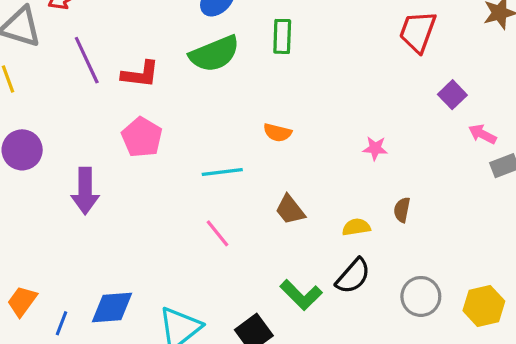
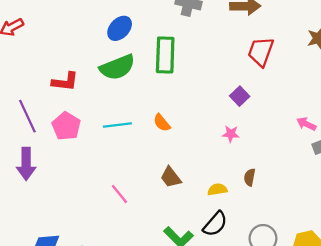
green rectangle: (282, 36) -> (165, 55), size x1.5
purple line: (87, 60) -> (27, 116), moved
purple square: (452, 95) -> (240, 96), moved
orange semicircle: (277, 133) -> (162, 123), turned 36
cyan line: (222, 172) -> (117, 125), moved

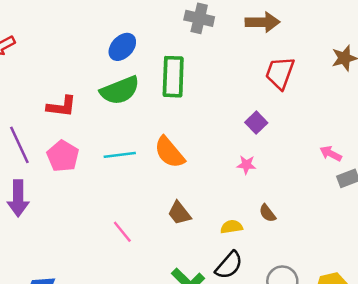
orange semicircle: (162, 123) -> (169, 152), size x1.6
brown semicircle: (250, 177) -> (267, 213), turned -48

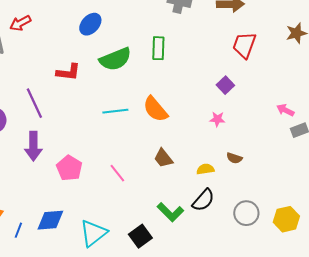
blue ellipse: (122, 47) -> (90, 24), moved
green rectangle: (173, 77) -> (158, 48), size x0.7
pink pentagon: (63, 156) -> (69, 168), moved
brown semicircle: (267, 213) -> (234, 158), turned -35

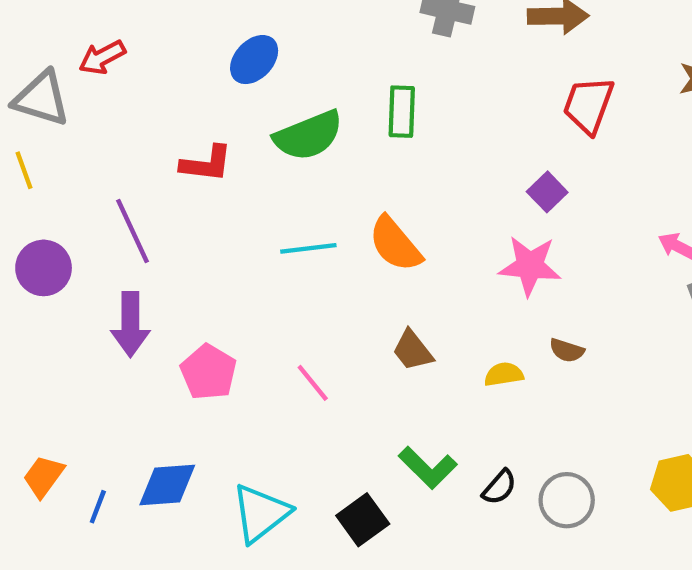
pink star: (217, 119) -> (530, 266), size x1.8
black semicircle: (203, 200) -> (499, 487), moved, size x0.7
gray circle: (246, 213) -> (567, 500), moved

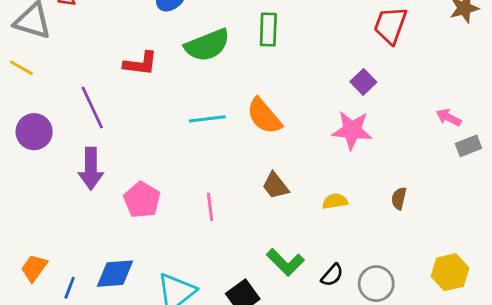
yellow line: (24, 170) -> (21, 68), turned -40
brown semicircle: (567, 350) -> (399, 198), moved, turned 85
pink line: (313, 383) -> (210, 207), turned 32

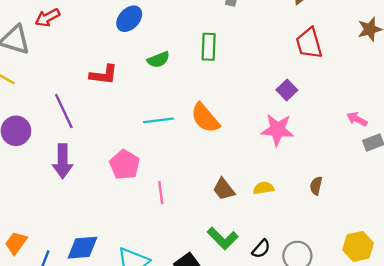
red trapezoid: (390, 25) -> (309, 43), turned -36
green semicircle: (207, 45) -> (158, 60), size x0.6
brown trapezoid: (275, 186) -> (224, 189), moved
pink pentagon: (142, 200) -> (125, 165), moved

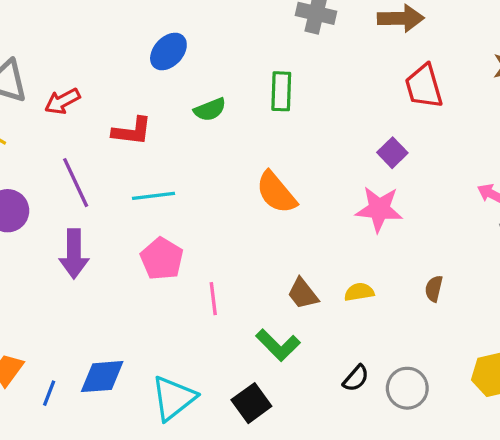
red arrow: (47, 18) -> (62, 101), moved
cyan line: (158, 120) -> (154, 196), moved
green L-shape: (223, 238) -> (278, 345), moved

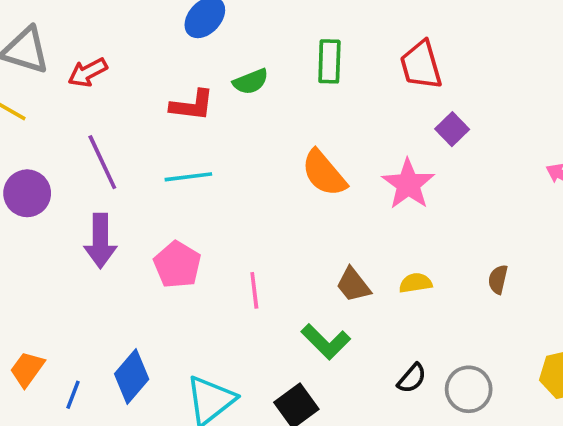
red trapezoid: (424, 86) -> (421, 65), moved
red L-shape: (132, 131) -> (192, 105), moved
pink star: (379, 209) -> (408, 184), moved, turned 30
pink pentagon: (162, 259) -> (177, 265), moved
blue diamond: (102, 377) -> (132, 376), turned -45

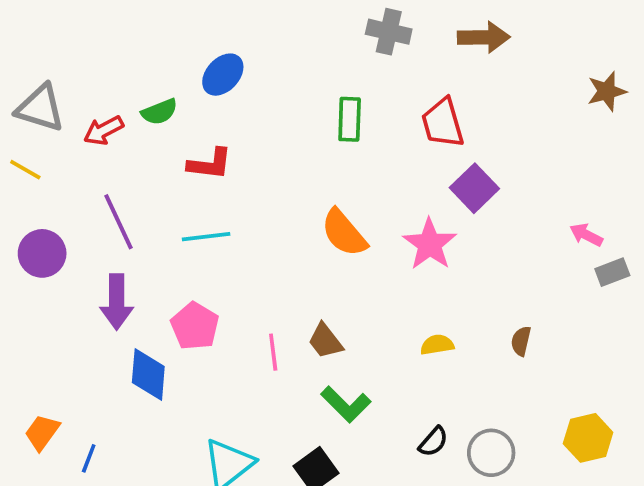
green semicircle: (251, 82) -> (159, 112), moved
purple square: (452, 129) -> (474, 188), size x1.4
brown trapezoid: (353, 285) -> (325, 341), moved
blue diamond: (132, 376) -> (148, 375), moved, turned -36

